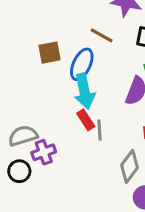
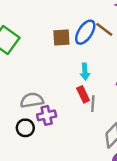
blue ellipse: (82, 64) -> (85, 32), moved
cyan arrow: (84, 91) -> (85, 72), size x0.6

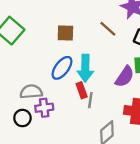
blue ellipse: (85, 32) -> (62, 68), moved
cyan arrow: (85, 72) -> (85, 68), size x1.6

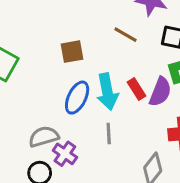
red rectangle: (82, 90) -> (136, 89), moved
gray line: (90, 100) -> (109, 133), moved
purple cross: (44, 108) -> (65, 154), turned -36

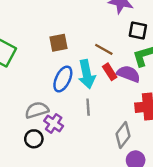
brown line: (126, 35) -> (104, 49), moved
purple semicircle: (160, 92) -> (129, 74), turned -90

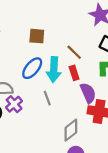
purple semicircle: (129, 74) -> (88, 93), moved, turned 30
gray line: (88, 107) -> (47, 98), turned -32

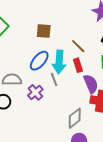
gray line: (47, 98) -> (54, 80), moved
purple cross: (14, 104) -> (35, 92), moved

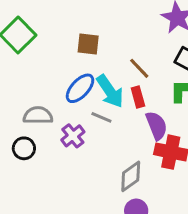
cyan arrow: (59, 62) -> (110, 91), turned -40
gray line: (54, 80) -> (101, 117), turned -48

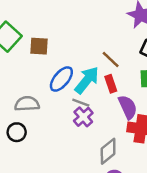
brown square: (88, 44) -> (39, 46), moved
cyan arrow: (110, 91) -> (87, 80), turned -104
purple cross: (73, 136) -> (83, 117), moved

